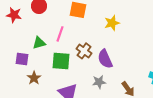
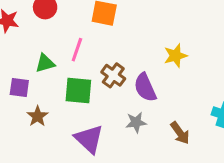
yellow star: (112, 23) -> (175, 56), moved

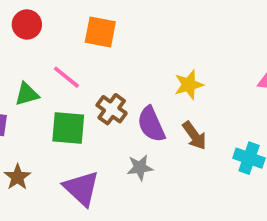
pink line: (77, 50) -> (66, 77), turned -70
brown star: (38, 116) -> (17, 177), moved
brown arrow: (180, 133) -> (194, 136), moved

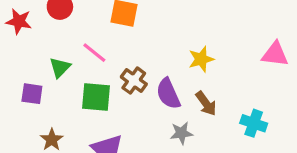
green triangle: (27, 94) -> (60, 67), turned -30
gray star: (140, 168) -> (181, 133), moved

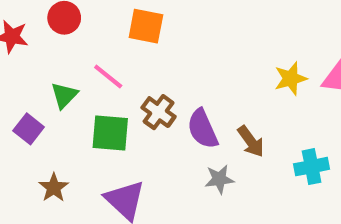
yellow star: (201, 59) -> (291, 79), moved
purple square: (32, 94) -> (29, 129), turned 30
cyan cross: (254, 123) -> (312, 167), turned -30

